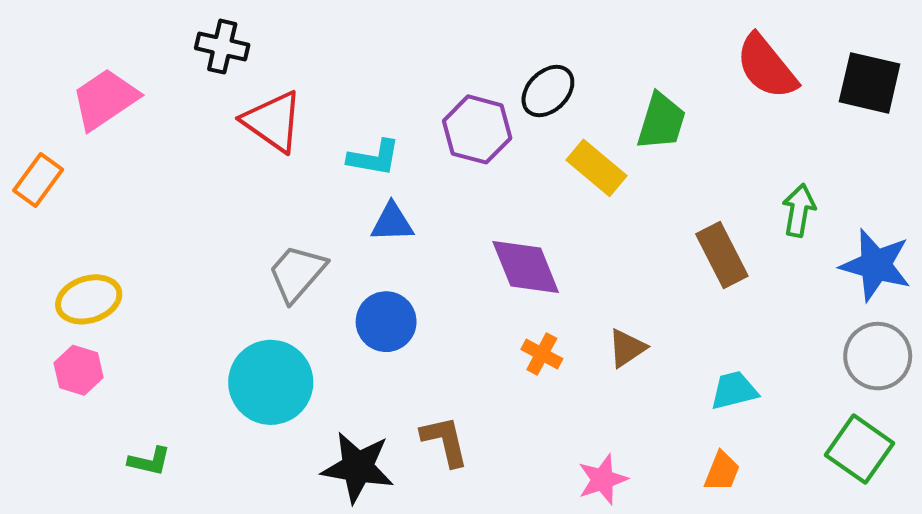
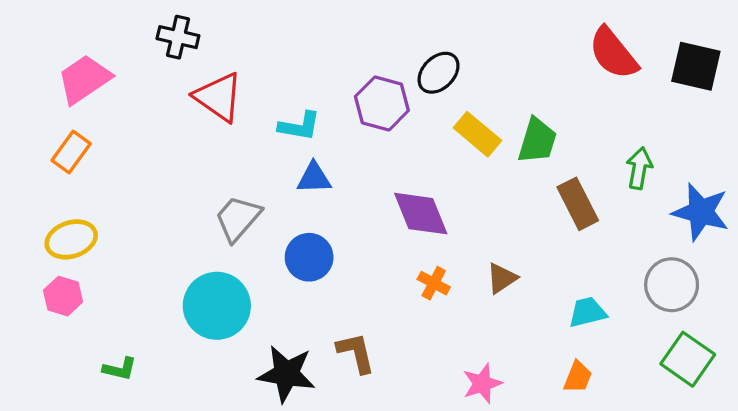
green trapezoid: (661, 121) -> (537, 141), moved
orange rectangle: (38, 180) -> (71, 152), moved
gray circle: (878, 356) -> (672, 285), moved

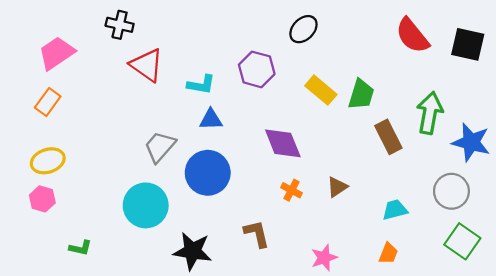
black ellipse: (439, 73) -> (303, 29), moved
green arrow: (639, 168) -> (430, 113), size x1.5
blue circle: (309, 257) -> (208, 173), size x1.4
brown L-shape: (356, 353) -> (257, 234), moved

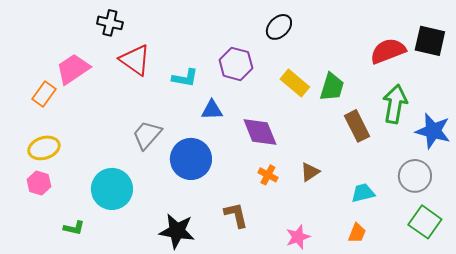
red semicircle: (412, 36) -> (388, 51), moved, turned 108
pink trapezoid: (56, 53) -> (73, 69), moved
blue triangle: (211, 119) -> (212, 110), moved
cyan circle: (146, 205) -> (112, 189), moved

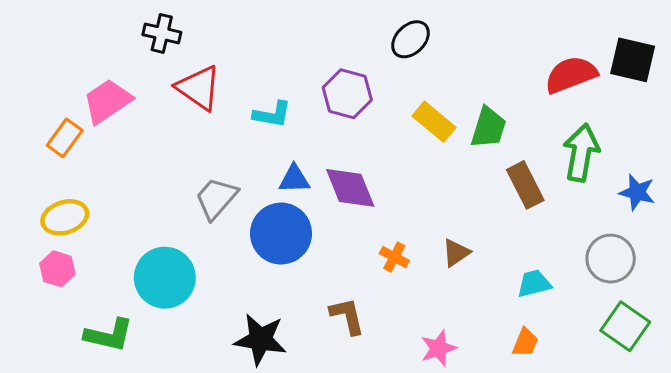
blue triangle: (212, 110) -> (294, 179), moved
blue star: (433, 131) -> (637, 192), size x0.7
purple diamond: (260, 132) -> (350, 188), moved
green L-shape: (74, 228) -> (109, 335), size x1.6

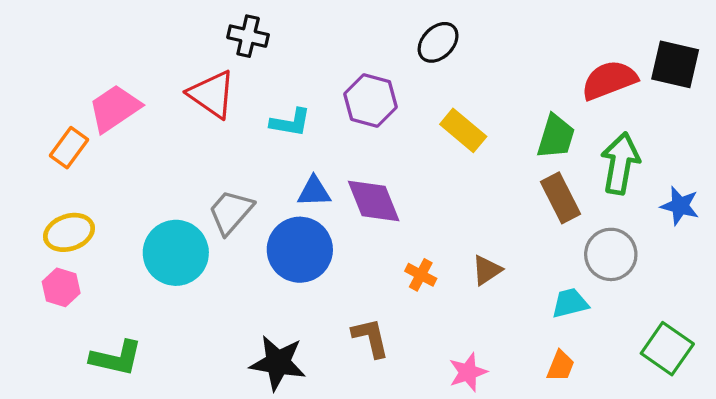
black cross: (162, 33) -> (248, 36), moved
green trapezoid: (488, 128) -> (556, 137), moved
gray circle: (611, 259) -> (611, 254), moved
cyan circle: (165, 278) -> (176, 253), moved

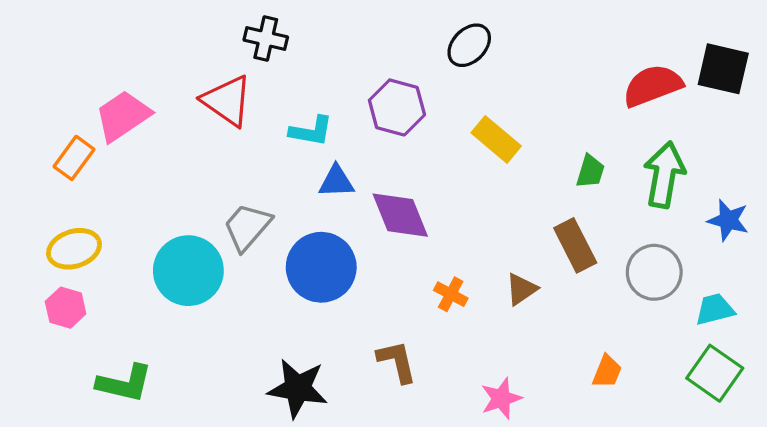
green trapezoid: (556, 137) -> (590, 171), moved, size x0.7
blue triangle: (314, 192) -> (336, 181), moved
brown rectangle: (561, 198) -> (575, 245), moved
cyan trapezoid: (570, 303) -> (715, 309), moved
orange trapezoid: (561, 366) -> (607, 372), moved

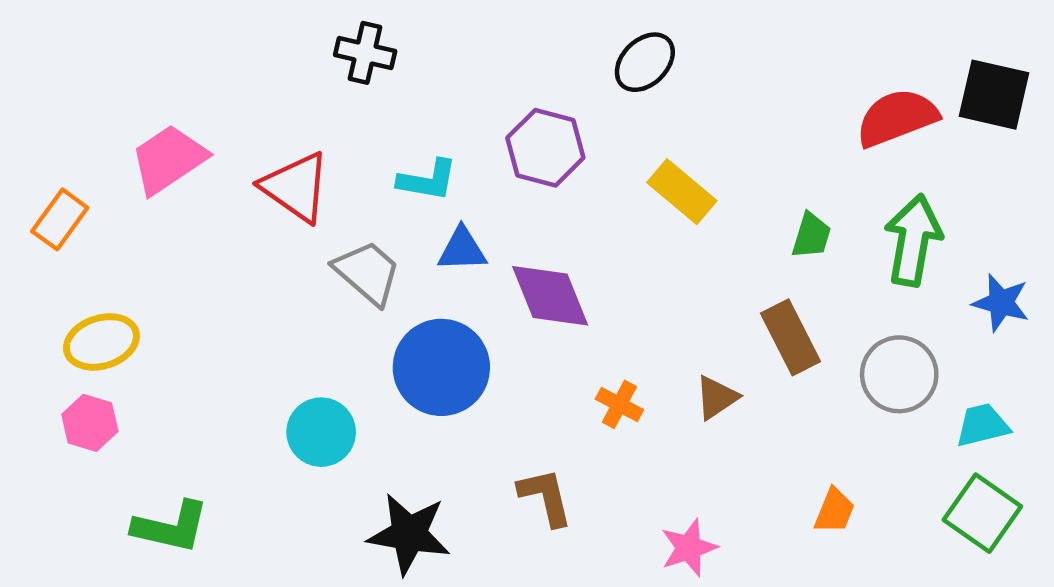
red triangle: (227, 101) -> (296, 187), moved
orange rectangle: (74, 158) -> (60, 219), moved
gray trapezoid: (247, 227) -> (367, 273), moved, turned 90
cyan circle: (188, 271) -> (321, 432), moved, size x0.7

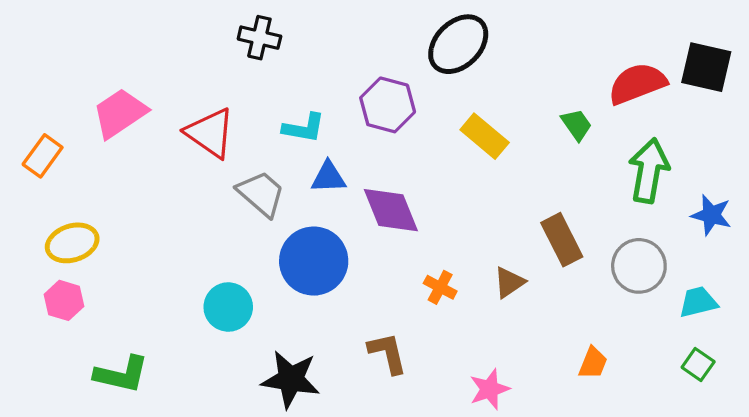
black ellipse: (645, 62) -> (458, 44), size x1.4
green trapezoid: (811, 236) -> (577, 125), moved, turned -52
green square: (982, 513) -> (698, 365), size x0.6

